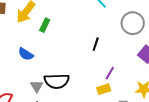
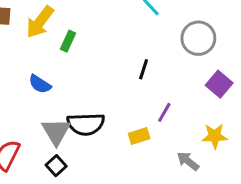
gray triangle: (37, 86) -> (56, 132), size x1.5
yellow rectangle: (104, 89) -> (139, 136), moved

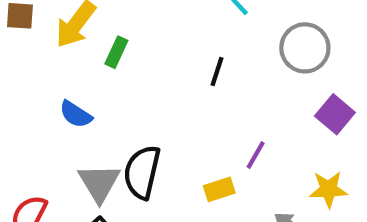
black line: (144, 69) -> (217, 71), moved
black semicircle: (86, 124) -> (142, 172), turned 105

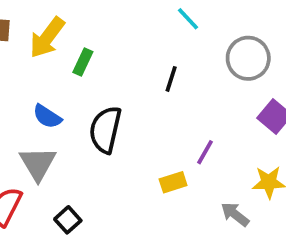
black semicircle: (142, 172) -> (105, 130), moved
gray triangle: (99, 183) -> (38, 163), moved

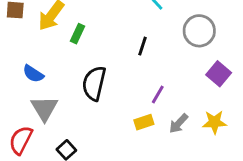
blue semicircle: (47, 116) -> (33, 74), moved
purple line: (205, 152) -> (158, 94), moved
gray arrow: (235, 214) -> (178, 124), moved, turned -85

